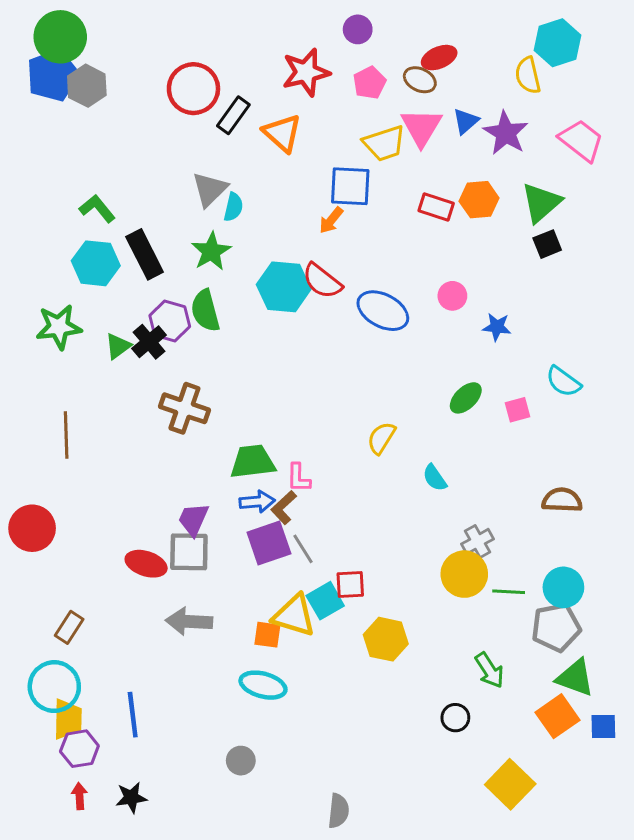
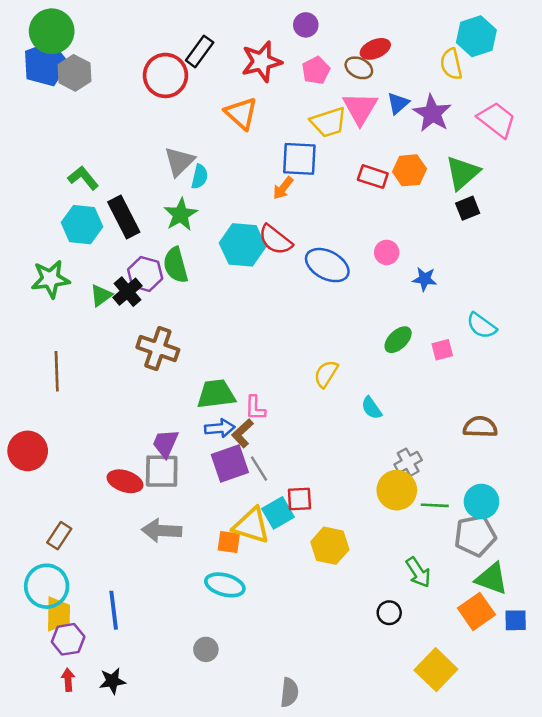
black rectangle: (233, 115) -> (200, 51), moved

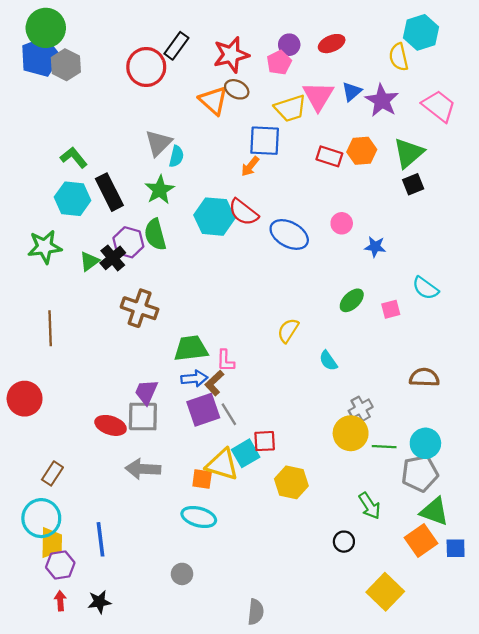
purple circle: (306, 25) -> (289, 45), moved
brown ellipse: (359, 68) -> (237, 89), moved

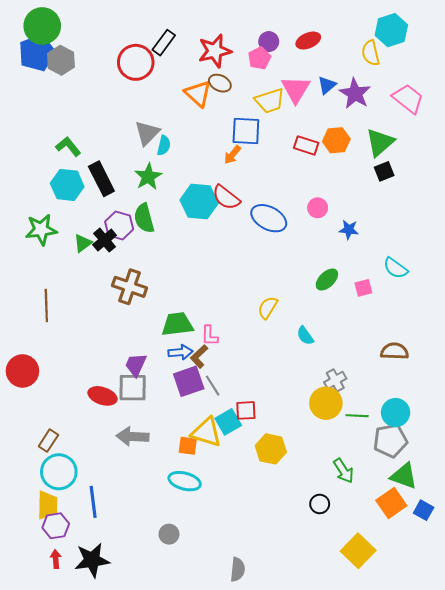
cyan circle: (41, 518) -> (59, 472), moved
blue square: (456, 548) -> (424, 510), turned 30
black star: (99, 602) -> (92, 560), size x1.6

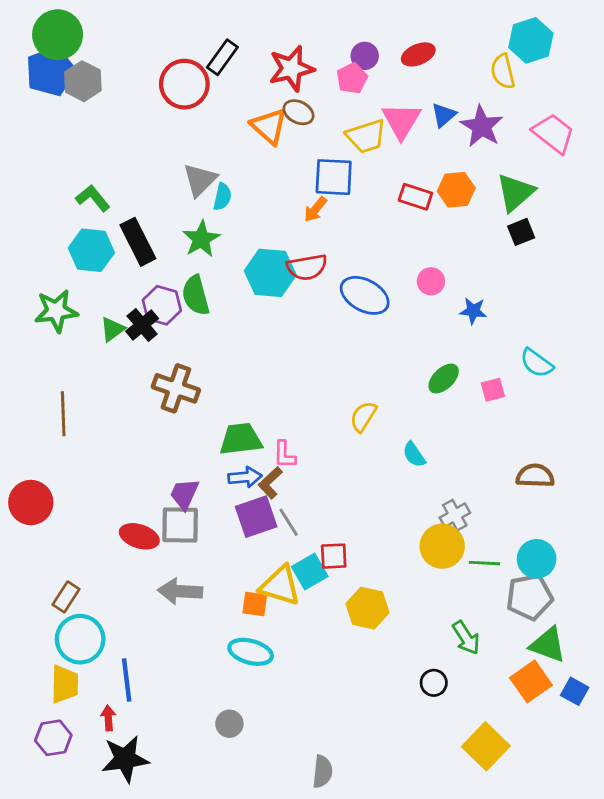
red semicircle: (226, 197) -> (307, 267), turned -48
purple hexagon: (56, 526) -> (53, 738), moved
red arrow: (56, 559) -> (108, 718), moved

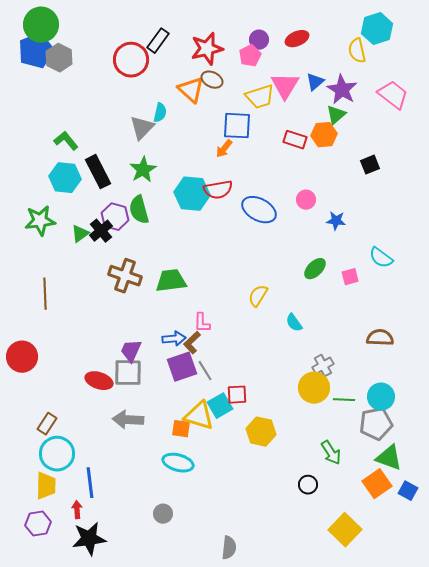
green triangle: (515, 193) -> (336, 115), moved, size x0.7
cyan semicircle: (222, 197) -> (160, 113), moved
green trapezoid: (241, 439) -> (171, 281), moved

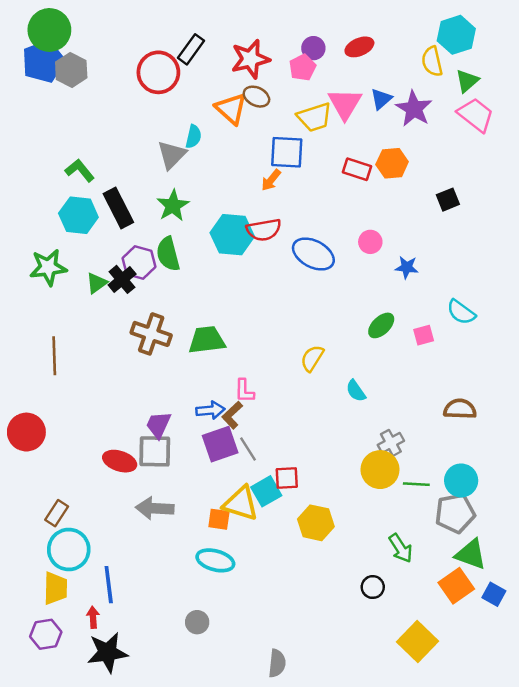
green triangle: (336, 115) -> (467, 81), moved

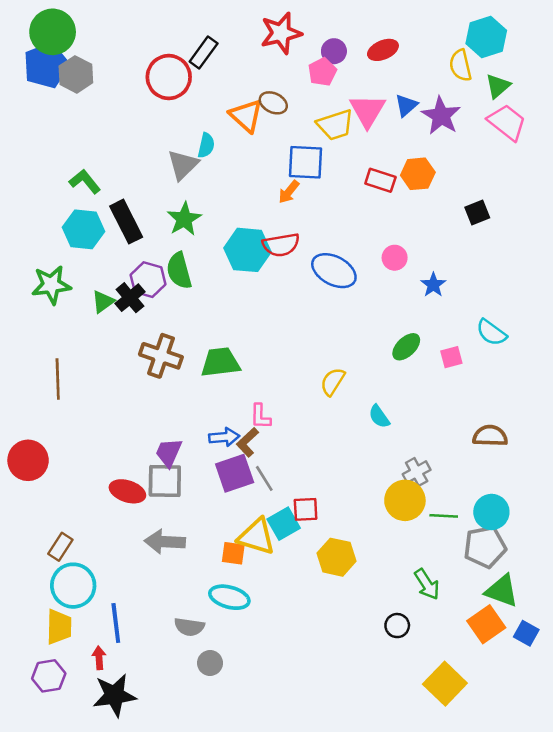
red star: (250, 59) -> (281, 33), moved
blue star: (407, 267) -> (433, 285), turned 30
gray semicircle: (277, 663) -> (189, 627), moved, turned 92

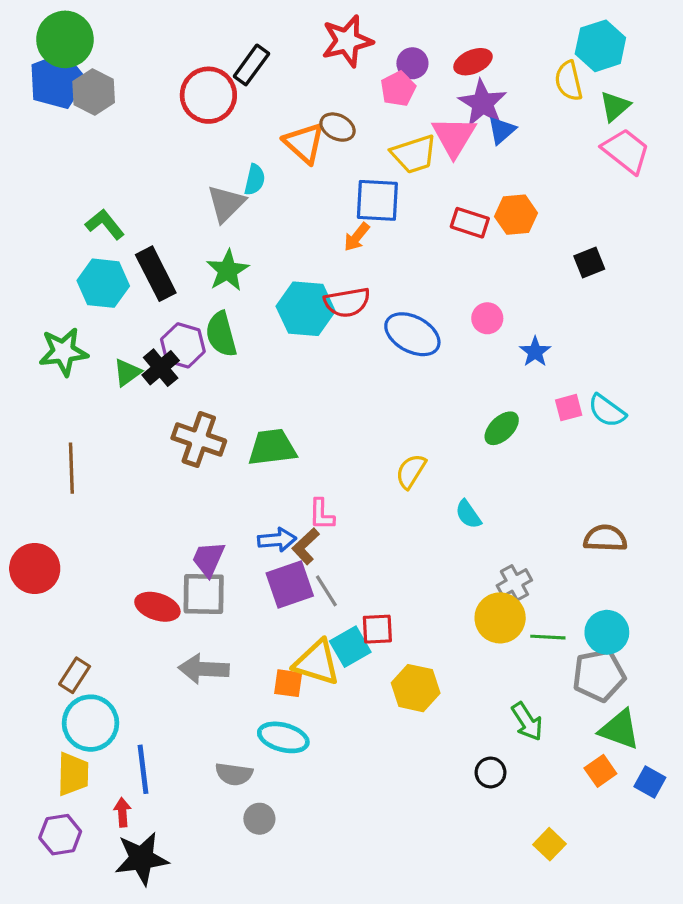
purple star: (441, 116) -> (483, 103), moved
pink square: (451, 357) -> (569, 408), moved
orange square: (486, 624) -> (600, 771), size x0.7
yellow square: (445, 684) -> (549, 844), size x0.6

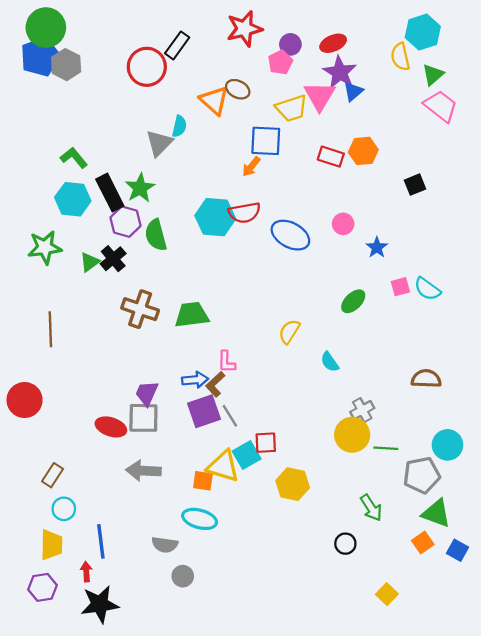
green star: (228, 270) -> (140, 188), moved
purple hexagon: (183, 345) -> (126, 222), moved
cyan circle: (607, 632) -> (447, 445), moved
cyan circle: (90, 723) -> (64, 509), size x0.6

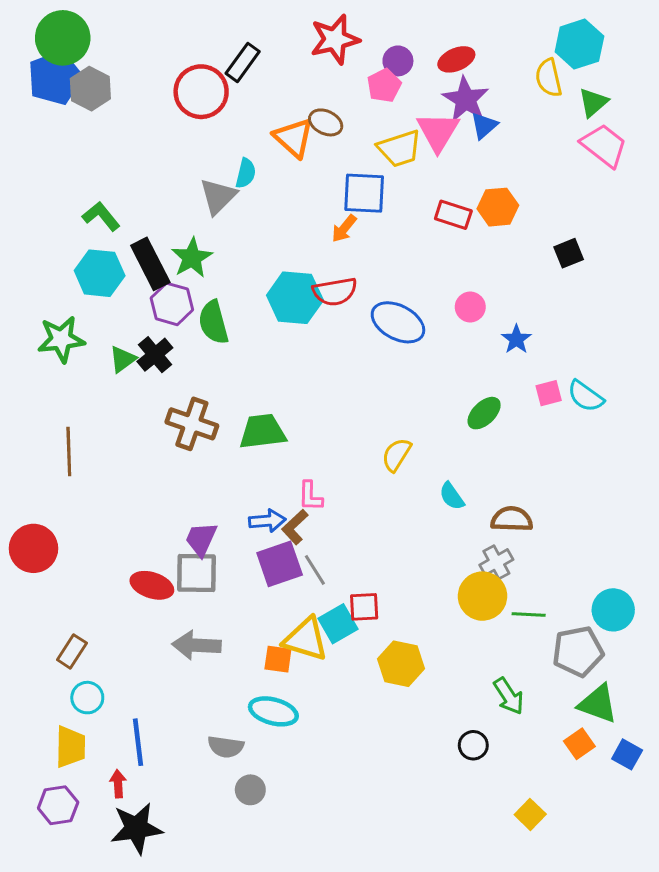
brown semicircle: (426, 379) -> (512, 519), moved

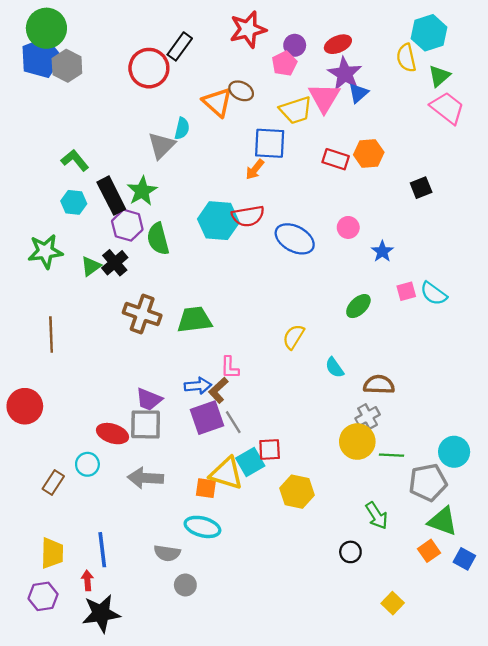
cyan hexagon: (100, 273) -> (74, 202), size x0.7
purple trapezoid: (201, 539) -> (149, 399), turned -92
cyan circle: (87, 698) -> (87, 464), moved

